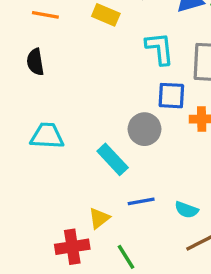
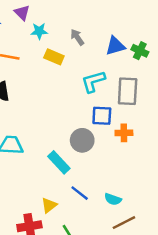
cyan L-shape: (160, 48) -> (93, 81), turned -100
blue line: (141, 201) -> (80, 193), turned 48

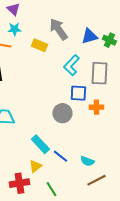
cyan star: (39, 31) -> (14, 29), moved
gray arrow: (77, 37) -> (58, 29), size x1.6
cyan L-shape: (93, 81) -> (71, 65), turned -30
cyan rectangle: (59, 162) -> (40, 144), moved

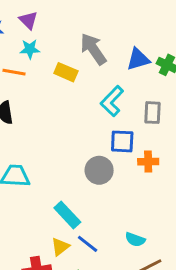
gray rectangle: (99, 73) -> (152, 113), size x0.7
blue line: (60, 156) -> (88, 244), moved

